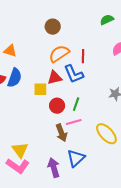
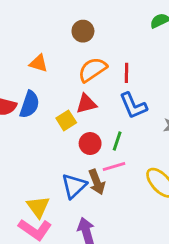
orange triangle: (10, 51) -> (38, 63), moved
blue L-shape: (74, 74) -> (133, 106), moved
yellow square: (40, 89) -> (66, 120), turned -32
blue triangle: (76, 158) -> (74, 186), moved

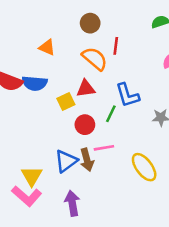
orange semicircle: (92, 70) -> (95, 59), turned 68
red line: (127, 73) -> (116, 46), moved
blue semicircle: (29, 104) -> (35, 83), turned 70
green line: (117, 141) -> (111, 114), moved

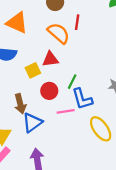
orange triangle: (47, 47) -> (17, 23), size x1.5
blue L-shape: (127, 95) -> (82, 99), moved
brown arrow: (87, 160) -> (20, 104), moved

